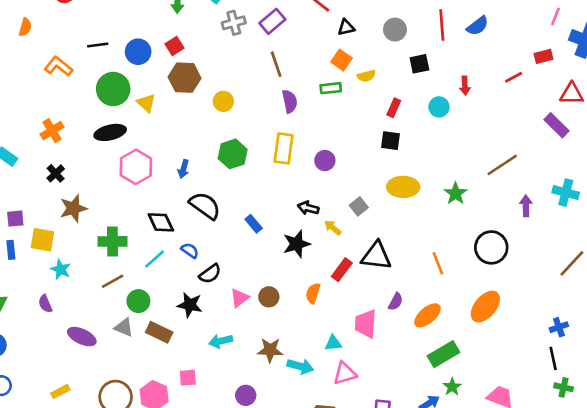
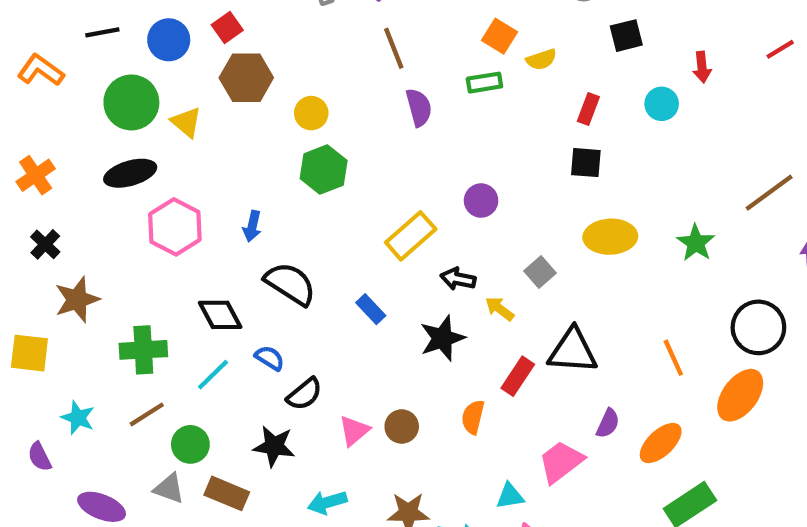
yellow rectangle: (284, 148) -> (411, 236), moved, turned 44
green hexagon: (233, 154) -> (324, 169), moved
cyan star: (61, 269) -> (78, 418), moved
orange ellipse: (485, 307) -> (740, 395), moved
pink trapezoid: (366, 324) -> (561, 462), turned 52

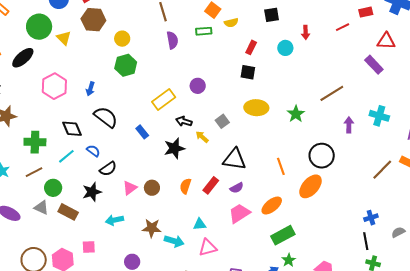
black ellipse: (130, 173) -> (23, 58), moved, turned -30
red rectangle: (518, 376) -> (211, 185), moved
purple semicircle: (608, 423) -> (237, 188), moved, turned 32
black star: (274, 446) -> (92, 192), turned -30
pink trapezoid: (561, 462) -> (239, 213), moved

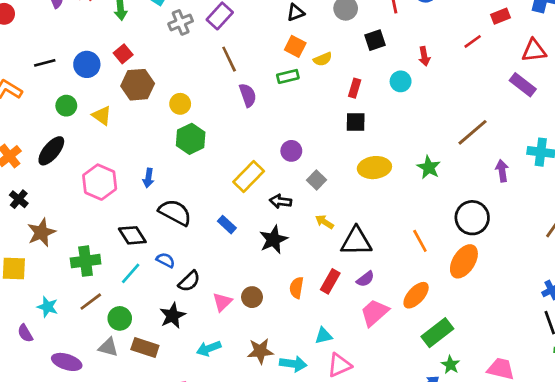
green circle: (39, 27) -> (66, 106), size x0.6
gray square: (222, 121) -> (317, 180), moved
yellow arrow: (202, 137) -> (324, 222), moved

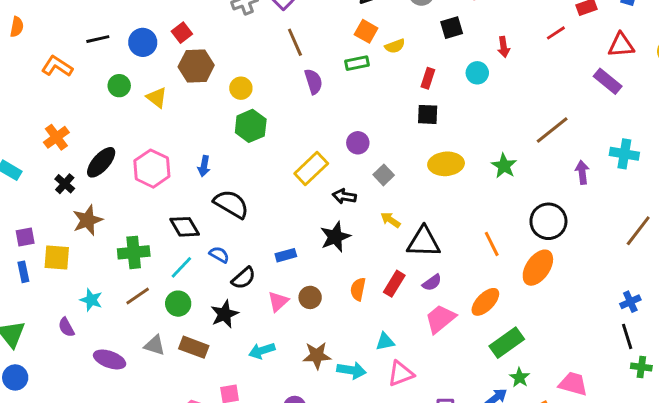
black ellipse: (51, 151) -> (101, 162), moved
blue rectangle: (227, 225) -> (286, 255), moved, turned -60
green circle: (120, 318) -> (178, 304), moved

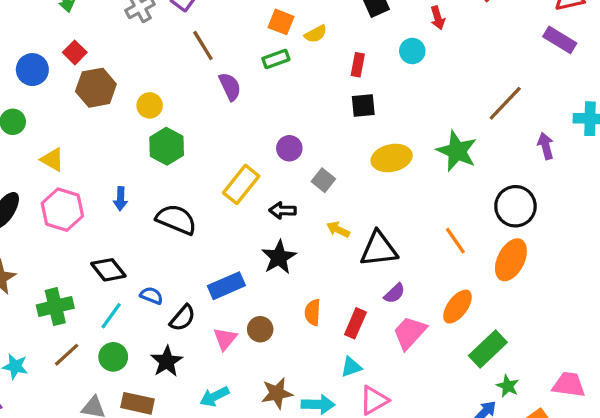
yellow triangle: (157, 98) -> (52, 160), moved
green star: (504, 166) -> (457, 151), size x1.4
black semicircle: (231, 204) -> (176, 219), moved
blue rectangle: (286, 255) -> (226, 286), size x1.5
red rectangle: (394, 284) -> (355, 323), moved

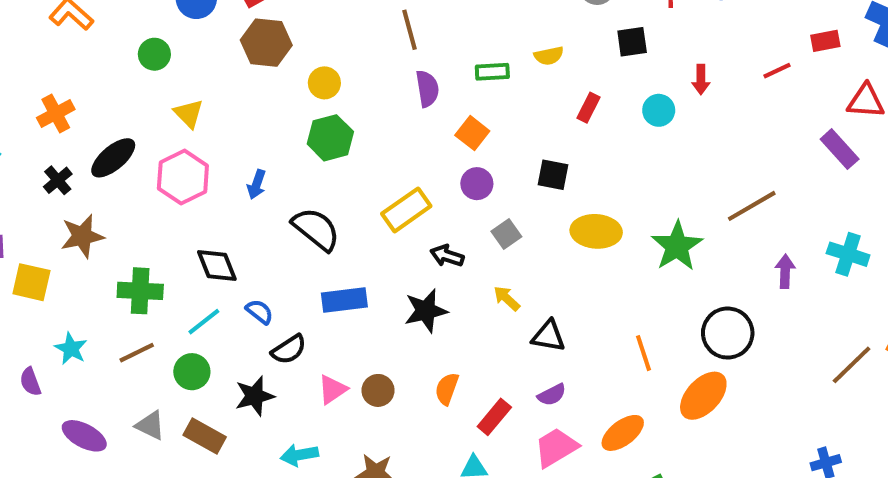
orange square: (281, 22) -> (472, 133), moved
black square: (363, 105) -> (553, 175), moved
black triangle: (379, 249) -> (549, 336), size x0.7
blue rectangle: (226, 286) -> (344, 300), moved

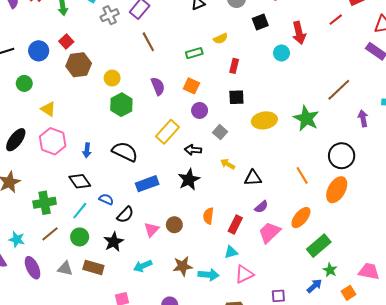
red arrow: (701, 80) -> (299, 33), size x1.5
purple semicircle: (427, 89) -> (158, 86), moved
red rectangle: (588, 108) -> (234, 66), moved
blue arrow: (257, 184) -> (87, 150), moved
purple ellipse: (84, 436) -> (33, 268), moved, turned 50

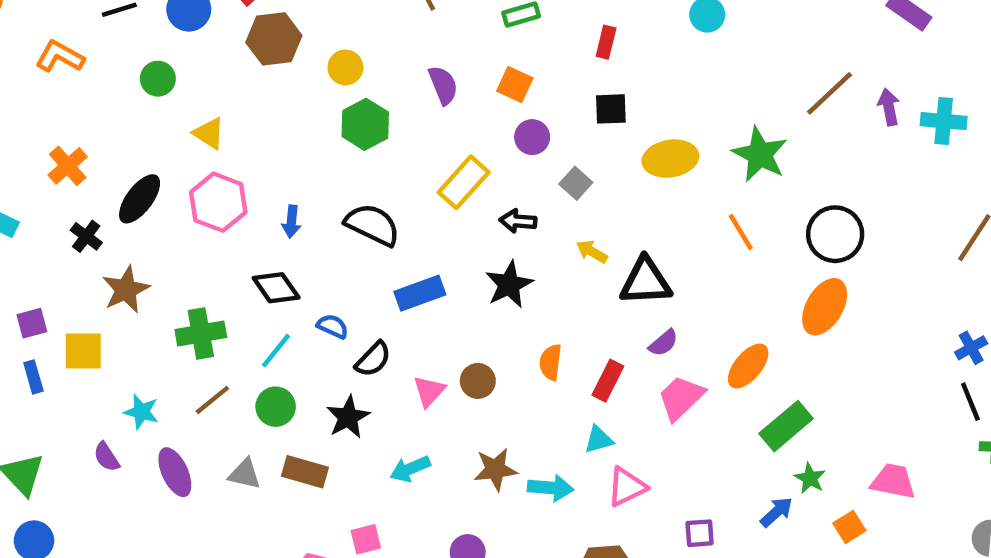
purple arrow: (363, 118) -> (889, 107), moved
orange line: (302, 175) -> (741, 232), moved
black triangle: (253, 178) -> (646, 281), size x1.4

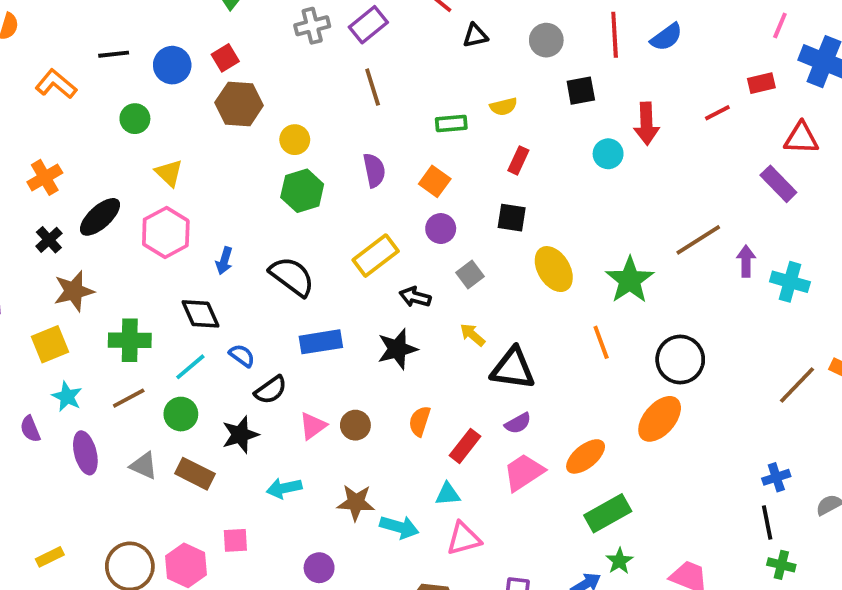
yellow ellipse: (670, 159) -> (554, 269), turned 57
yellow square: (83, 351) -> (50, 344), moved, turned -33

